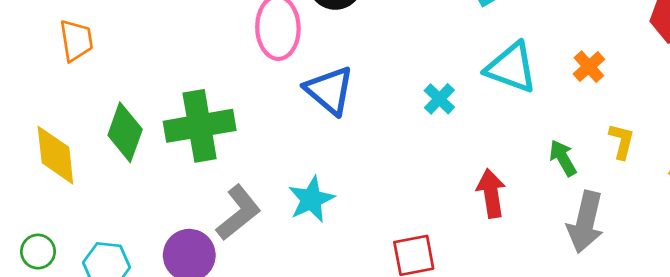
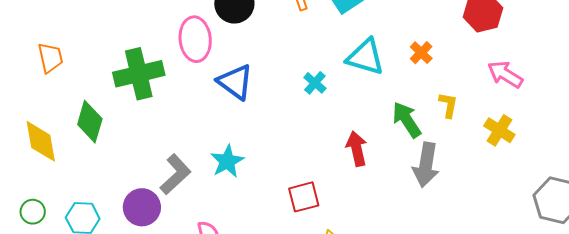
green cross: (200, 126) -> (139, 74), moved
green arrow: (563, 158) -> (407, 120), size x1.4

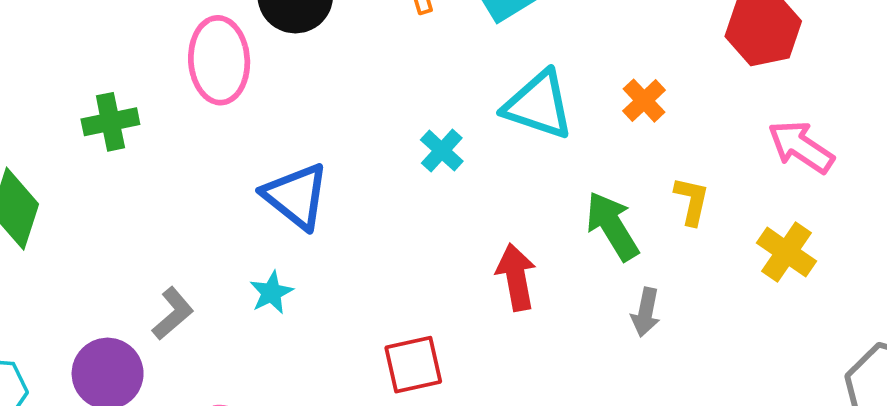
green cross: (139, 74) -> (110, 122), size x0.6
blue triangle: (235, 82) -> (296, 196), moved
cyan star: (227, 161) -> (271, 293), size x0.7
gray arrow: (426, 165) -> (646, 312), size x0.6
gray L-shape: (175, 174) -> (173, 314), size x0.7

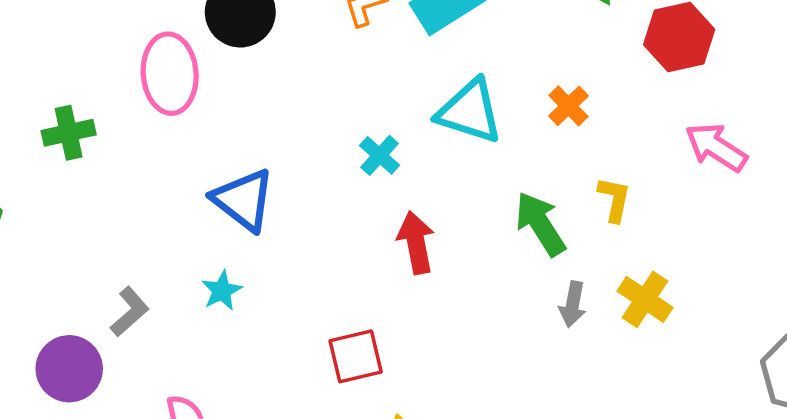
yellow cross: (786, 252) -> (645, 299), moved
red arrow: (516, 277) -> (416, 242), moved

